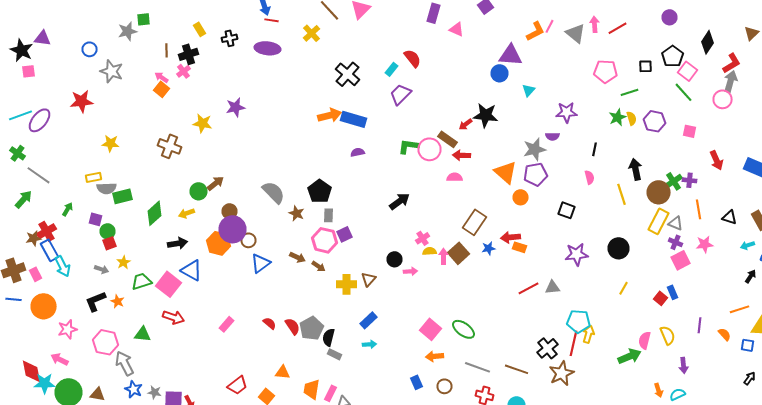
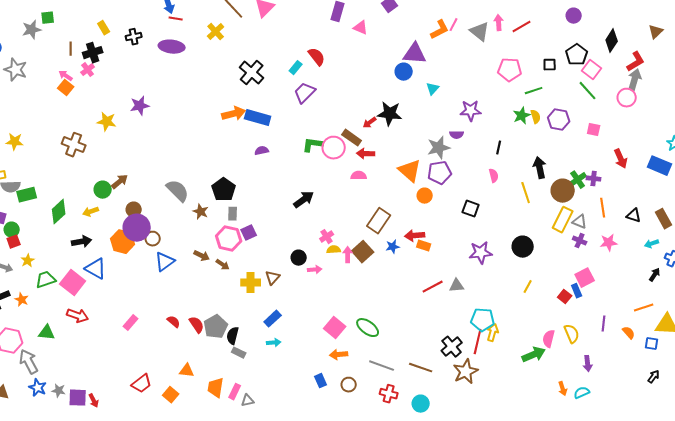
pink square: (680, 260) -> (585, 278), moved

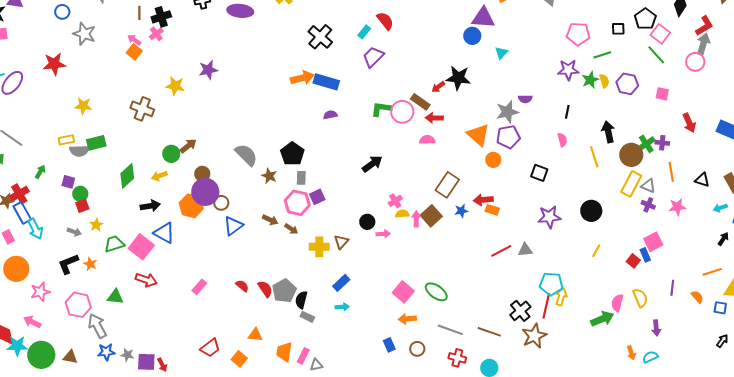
purple star: (471, 111) -> (568, 70), moved
green rectangle: (27, 195) -> (96, 143), moved
blue star: (38, 388) -> (106, 352), turned -30

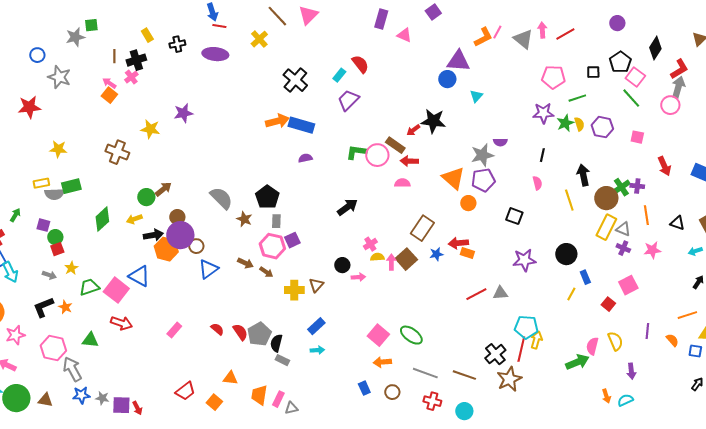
black arrow: (150, 206) -> (153, 235), moved
blue rectangle: (645, 255) -> (585, 277), moved

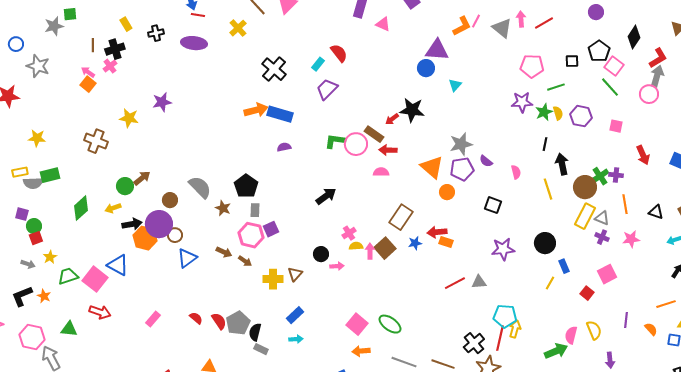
purple semicircle: (500, 142) -> (486, 161), moved, turned 40
black line: (542, 155) -> (545, 144), moved
brown circle: (177, 217) -> (170, 200), moved

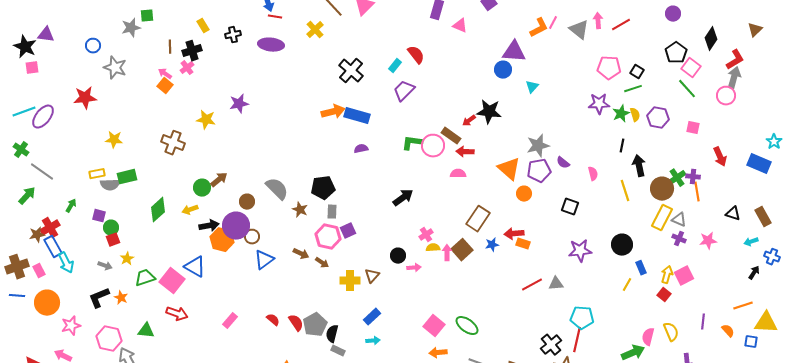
black square: (572, 61) -> (637, 72), moved, turned 32
black pentagon: (246, 186) -> (323, 188), turned 30
orange line: (625, 204) -> (697, 192), moved
yellow arrow: (515, 329) -> (667, 275), moved

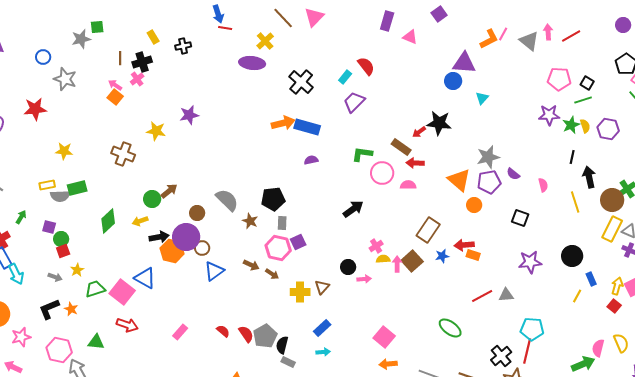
purple ellipse: (271, 45) -> (252, 63), moved
pink circle: (433, 146) -> (382, 173), moved
green ellipse: (467, 326) -> (450, 328), moved

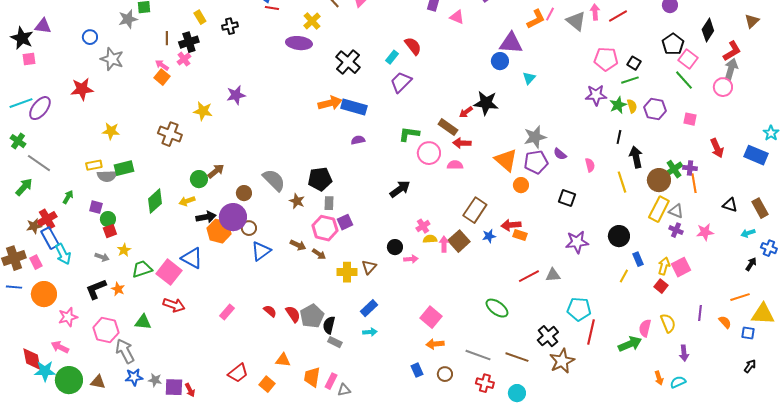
red line: (527, 351) -> (591, 332), moved

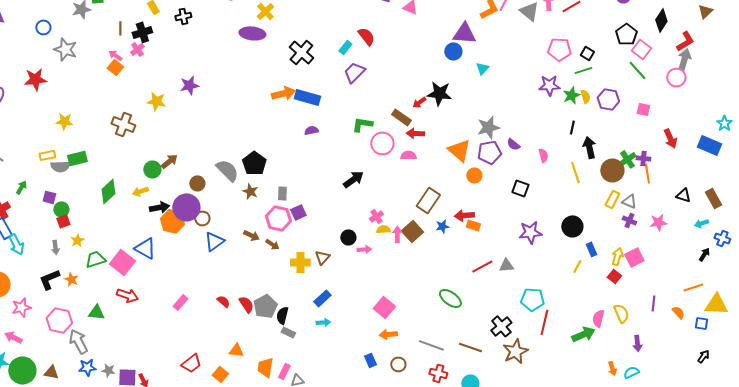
black pentagon: (320, 179) -> (254, 163), moved, turned -30
yellow rectangle: (659, 209) -> (612, 199), size x0.7
gray arrow: (102, 257) -> (55, 247), turned 64

